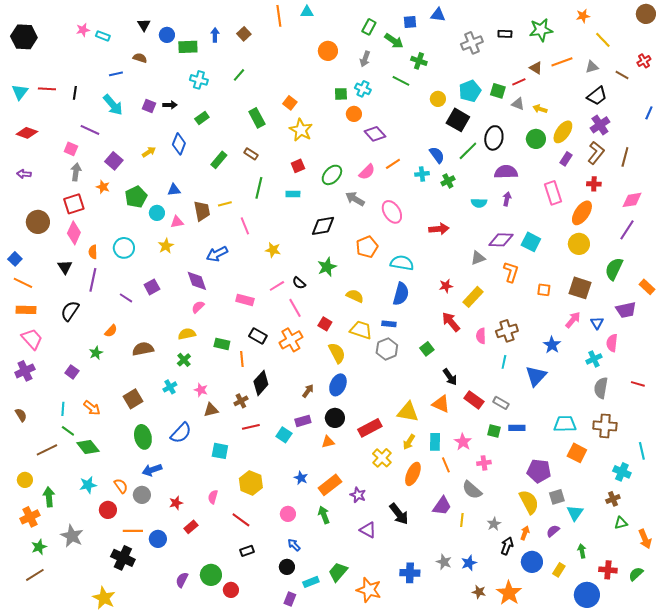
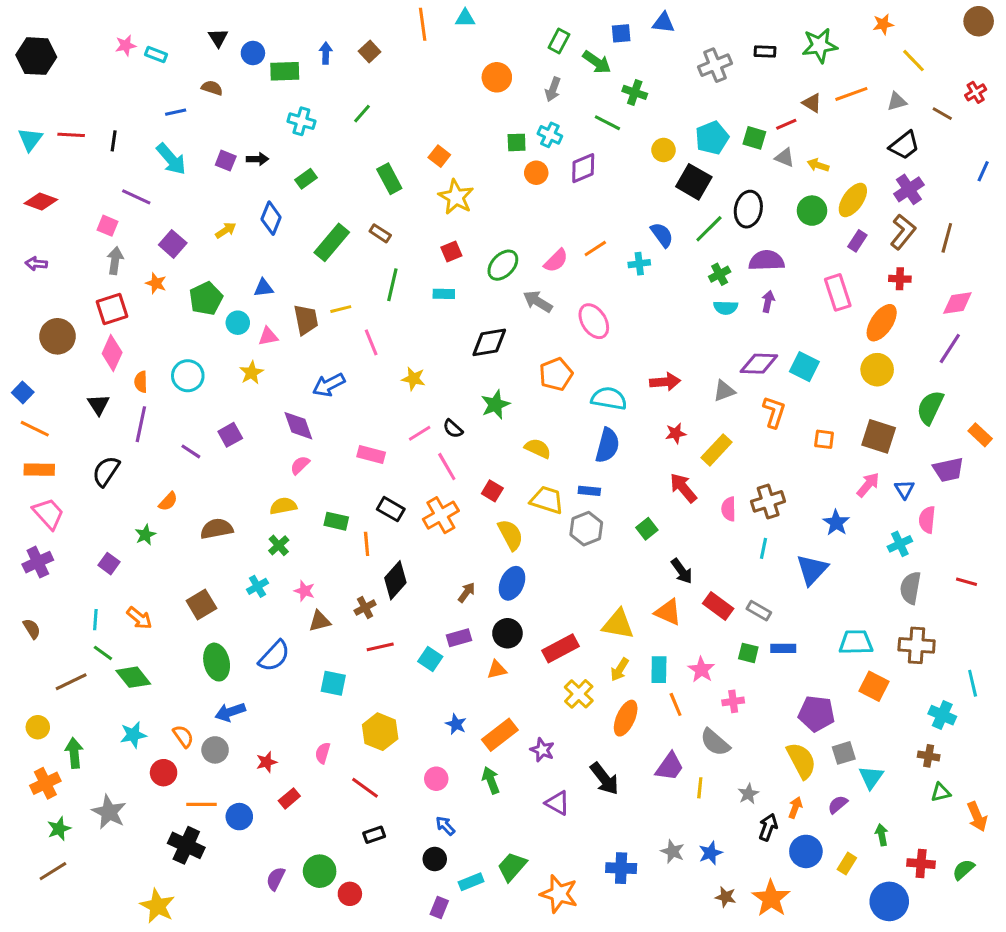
purple diamond: (375, 134) -> (583, 168), moved, turned -70
green rectangle: (219, 160) -> (332, 242), size x1.4
green cross: (448, 181) -> (720, 274), moved
red arrow: (439, 229) -> (665, 382), moved
brown cross: (613, 499) -> (929, 756), turned 32

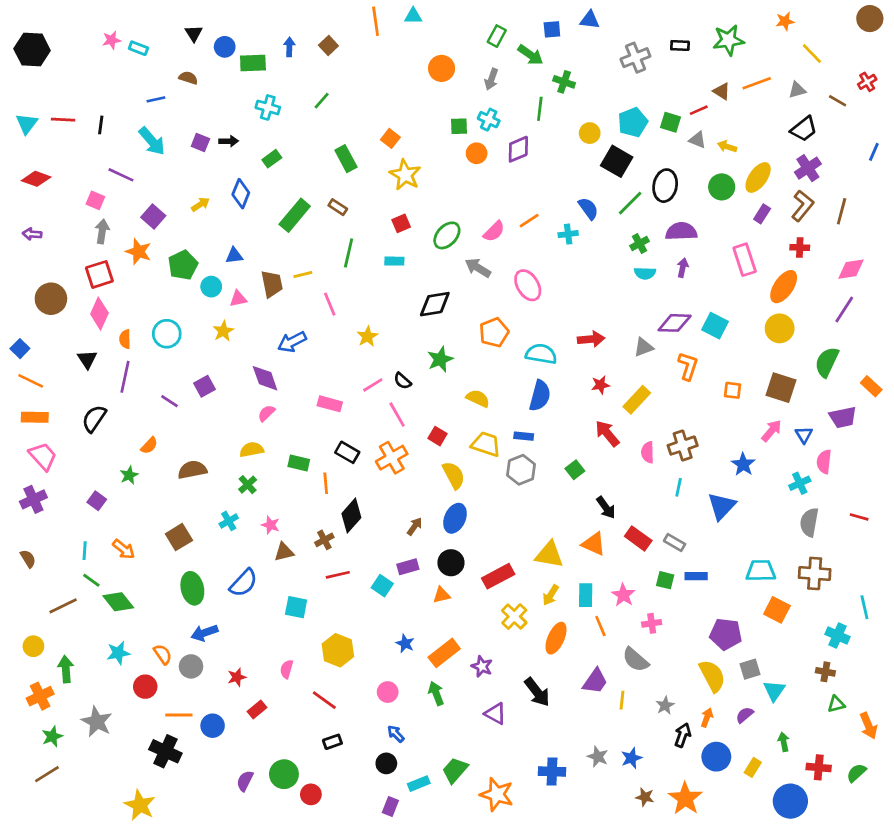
green line: (607, 123) -> (540, 109), turned 70
orange star: (156, 283) -> (138, 252), size x1.4
yellow star: (414, 379) -> (367, 336), turned 30

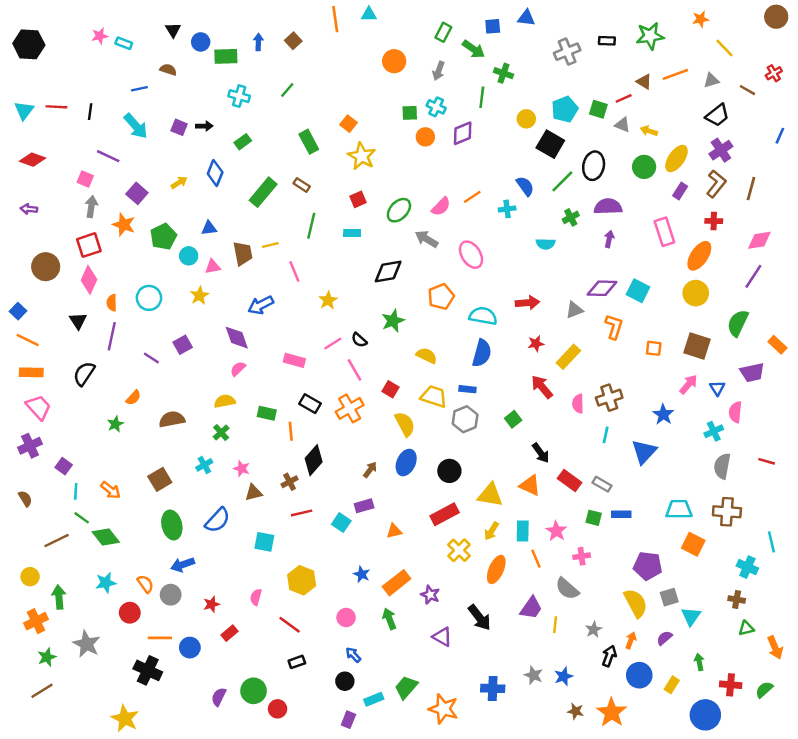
cyan semicircle: (645, 273) -> (546, 244), moved
purple square: (97, 501) -> (64, 466), moved
black circle: (451, 563) -> (449, 471), moved

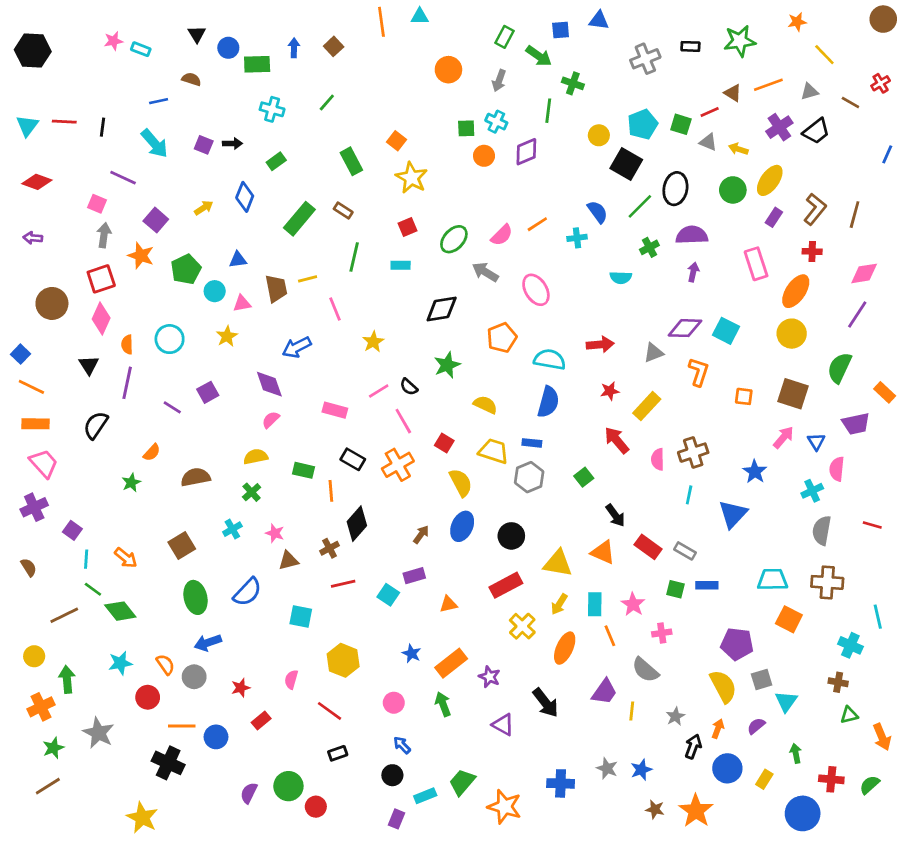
purple cross: (721, 150) -> (779, 127), moved

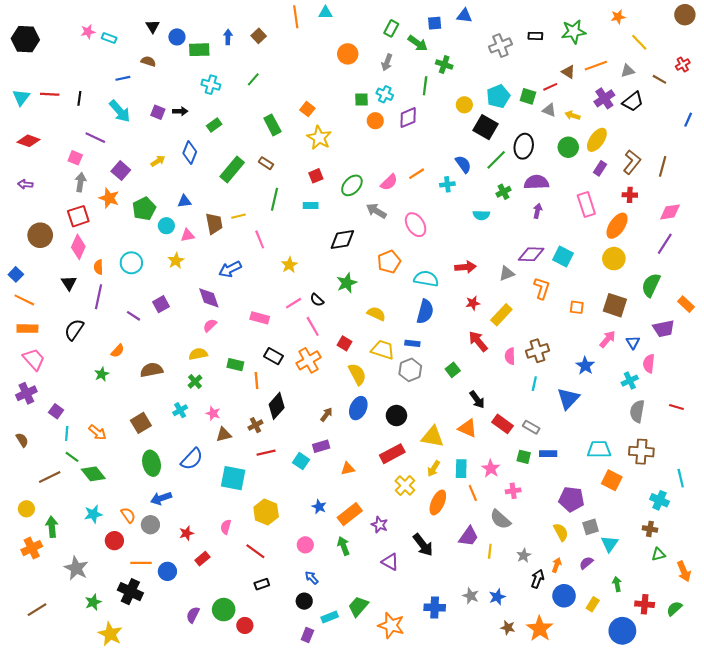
cyan square: (301, 617) -> (233, 478), size x1.4
yellow semicircle: (723, 686) -> (561, 532), size x0.7
green star: (53, 748) -> (93, 602), moved

